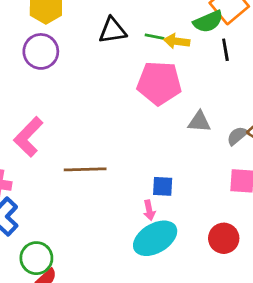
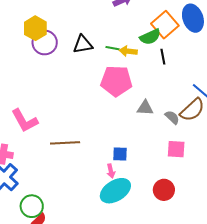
purple circle: (41, 51) -> (45, 42), moved
gray semicircle: (237, 136) -> (172, 117), turned 84
pink L-shape: (28, 137) -> (25, 121), turned -72

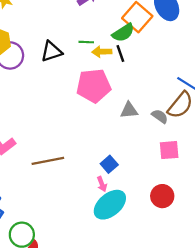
green line: (112, 48) -> (86, 42), moved
black line: (163, 57) -> (120, 54), moved
blue square: (120, 154) -> (109, 164), turned -35

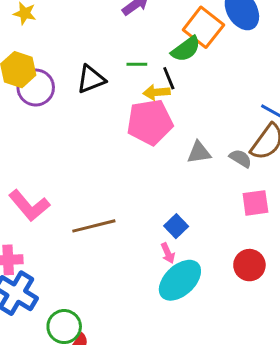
yellow arrow: (102, 52) -> (157, 92), moved
black line: (120, 54) -> (169, 78), moved

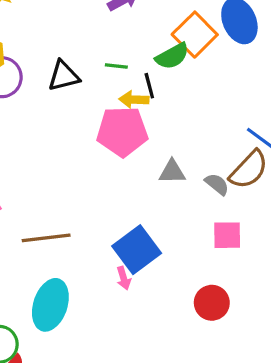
blue square: (176, 226) -> (137, 250), size x1.8
cyan ellipse: (180, 280) -> (50, 305), moved, turned -36

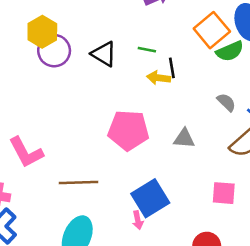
green semicircle: (172, 56) -> (230, 51), moved
black triangle: (64, 76) -> (104, 54), turned 40
pink pentagon: (122, 131) -> (128, 130), moved
gray semicircle: (217, 184) -> (226, 102), moved

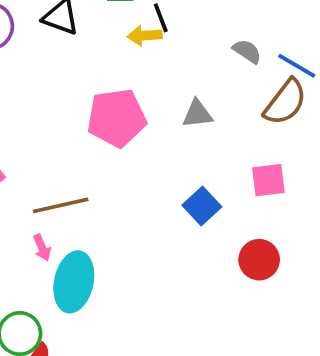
blue square: (150, 198) -> (202, 206), moved, size x0.7
pink arrow: (138, 220) -> (42, 248), moved

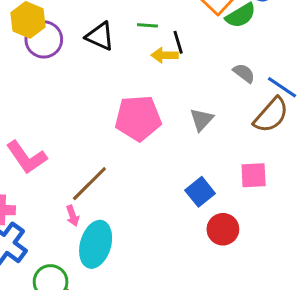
gray triangle: (197, 114) -> (202, 120), turned -45
brown line: (61, 205) -> (89, 184), turned -36
red circle: (259, 260) -> (223, 229), moved

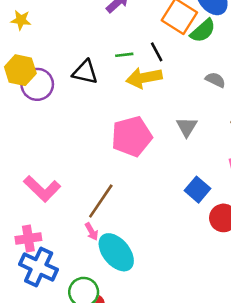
black line: (178, 42) -> (157, 52), moved
yellow arrow: (165, 55) -> (144, 78), size x1.5
cyan ellipse: (96, 244) -> (116, 252), turned -45

